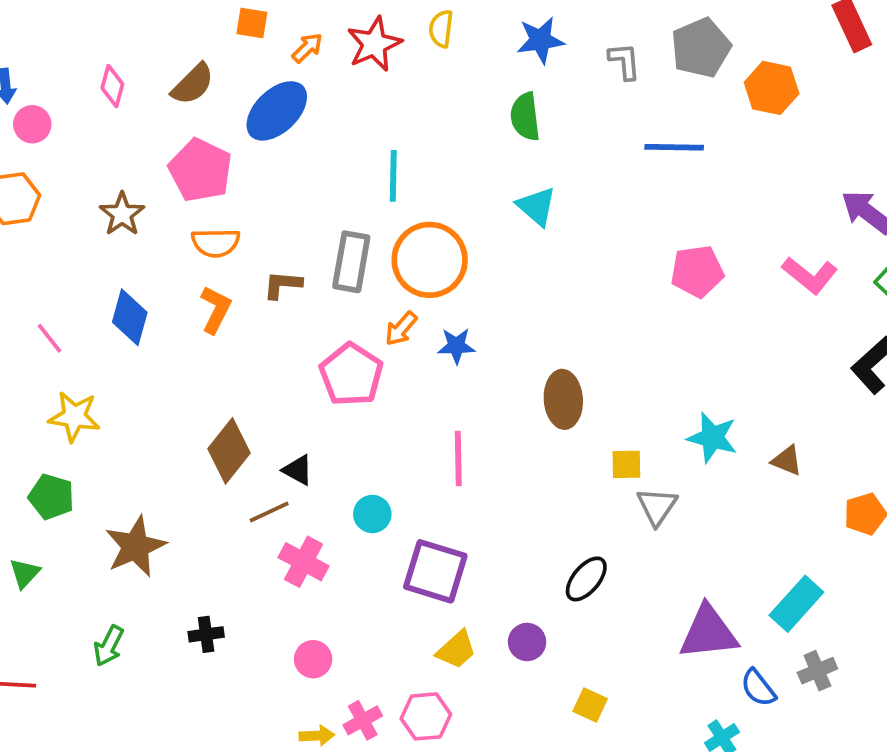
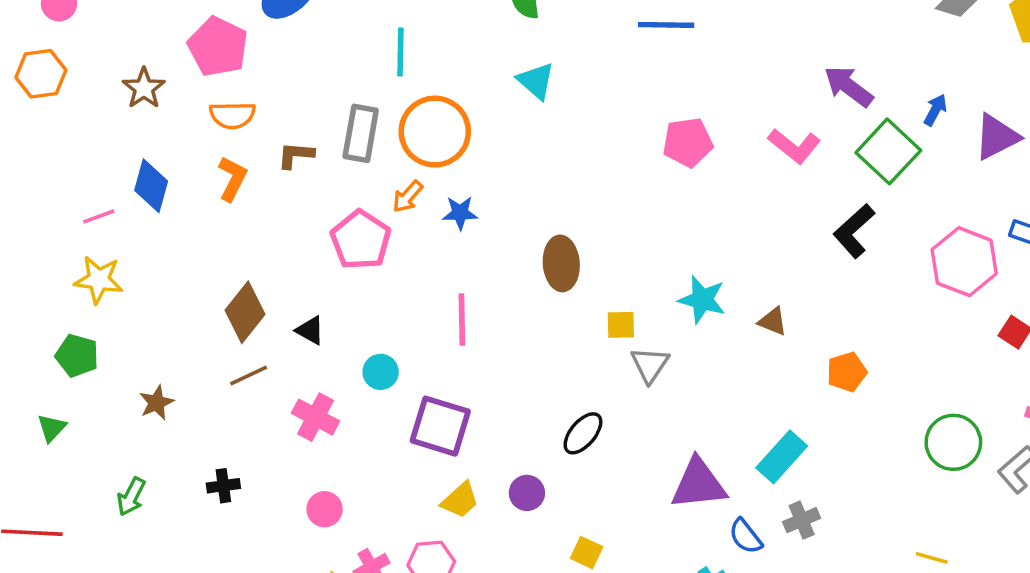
pink line: (49, 338) -> (99, 216), moved, turned -72
brown line: (269, 512) -> (249, 375), moved
brown star: (135, 546) -> (157, 403), size x0.6

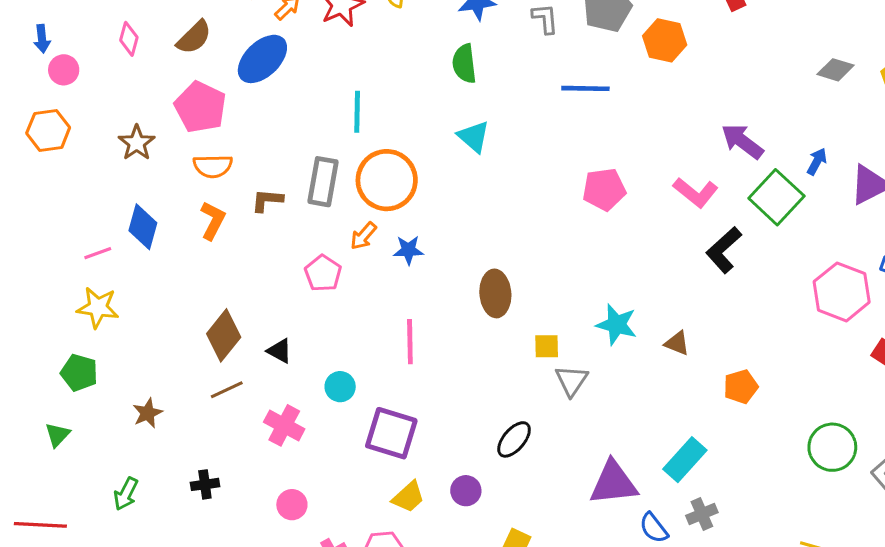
black L-shape: (854, 231) -> (724, 250), moved
pink pentagon: (361, 240) -> (323, 273), size x0.7

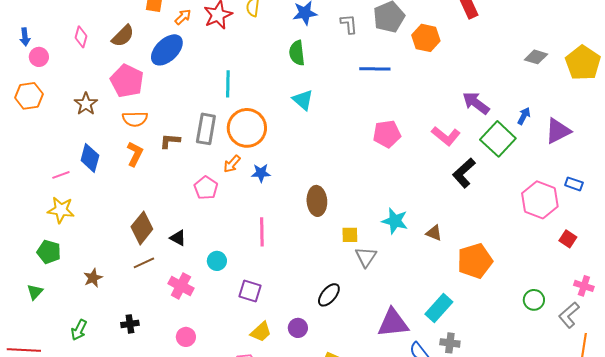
orange pentagon: (741, 387) -> (475, 261), size x1.6
purple square: (391, 433) -> (250, 291), size x0.7
green circle: (832, 447) -> (534, 300), size x0.7
gray cross: (702, 514) -> (450, 343), turned 30

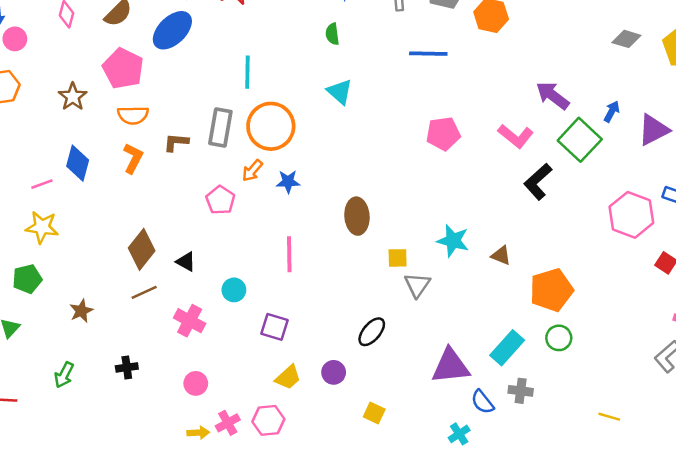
green semicircle: (297, 53) -> (332, 34), size x0.7
green pentagon: (49, 252) -> (27, 279), turned -30
green circle: (534, 300) -> (559, 338), moved

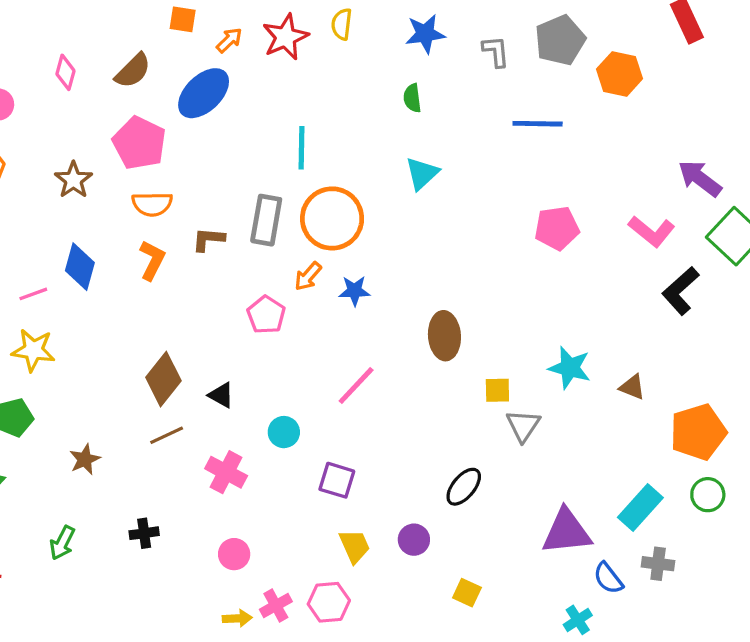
cyan triangle: (340, 92) -> (422, 173), turned 36
pink line: (289, 254) -> (356, 385), turned 44
yellow trapezoid: (288, 377) -> (355, 546), turned -72

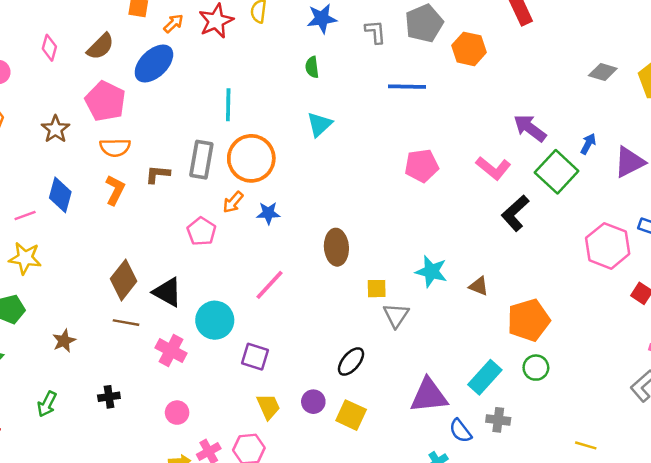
black triangle: (221, 395) -> (167, 292), size x1.5
cyan circle: (284, 432) -> (215, 320), size x1.6
brown line: (167, 435) -> (126, 323), turned 35
yellow square: (467, 593) -> (351, 415), moved, size x1.4

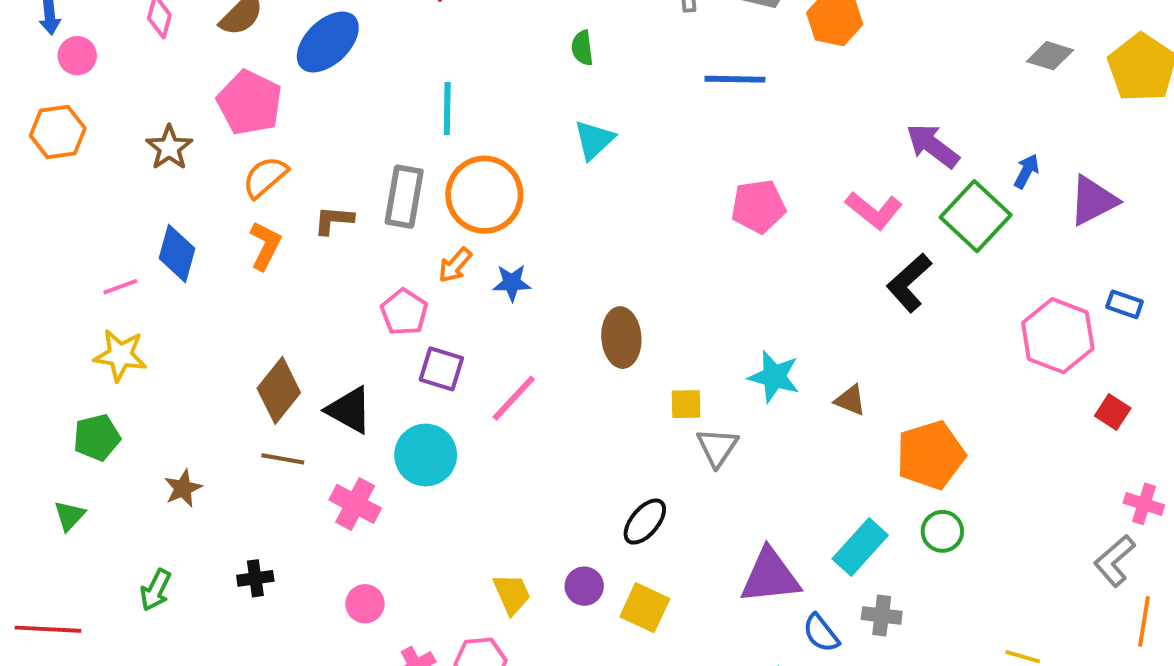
orange semicircle: (115, 147) -> (265, 177), turned 140
purple square: (255, 357) -> (441, 369), moved

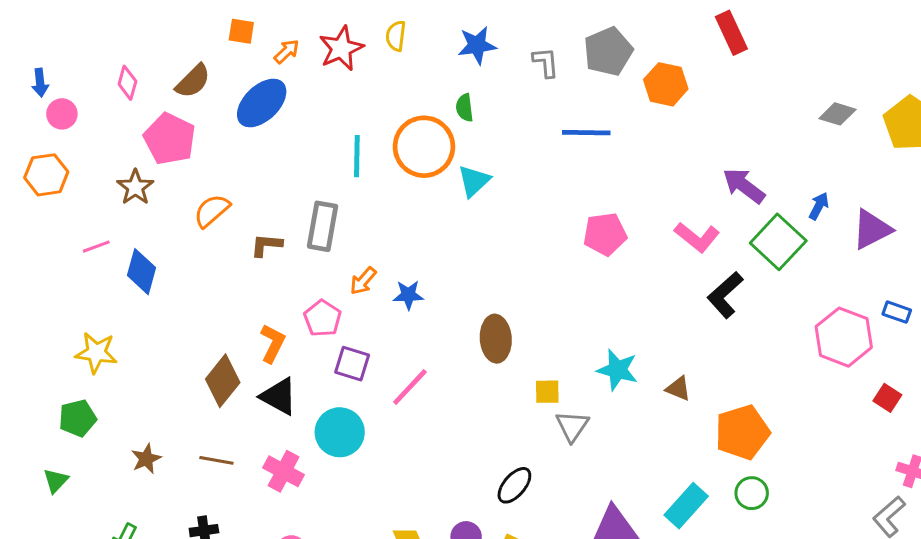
pink pentagon: (249, 103) -> (170, 139), moved
orange circle: (484, 195) -> (424, 147), moved
orange L-shape: (265, 246) -> (273, 343), moved
pink line: (120, 287) -> (96, 247), moved
brown line: (283, 459) -> (216, 460), moved

